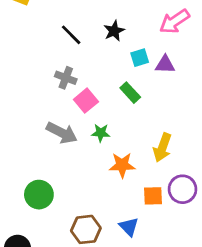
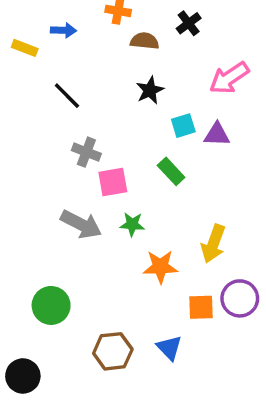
black line: (71, 35) -> (67, 96), moved
pink square: (86, 101) -> (113, 182), turned 30

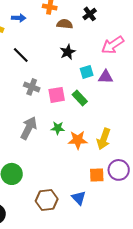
pink square: (113, 182) -> (57, 95), moved
gray arrow: (81, 224) -> (29, 128), turned -90
orange star: (160, 267) -> (78, 140), moved

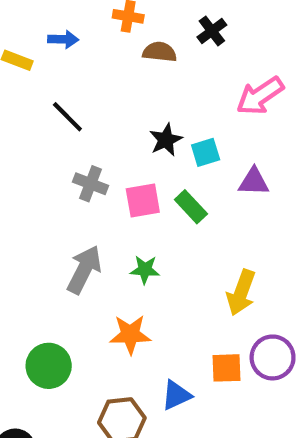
black star: (68, 52) -> (166, 140), moved
purple triangle: (106, 77) -> (254, 182), moved
orange star: (78, 140) -> (130, 334), moved
blue triangle: (79, 198) -> (176, 395), moved, turned 49

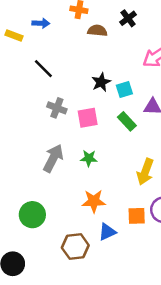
green rectangle: (191, 207) -> (127, 121), moved
orange star: (130, 334) -> (94, 201), moved

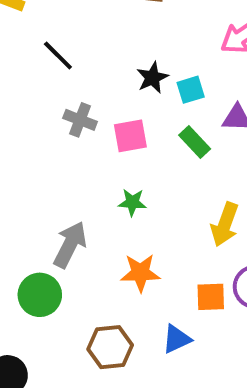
gray arrow: (53, 158) -> (70, 245), moved
blue triangle: (107, 232) -> (177, 339), moved

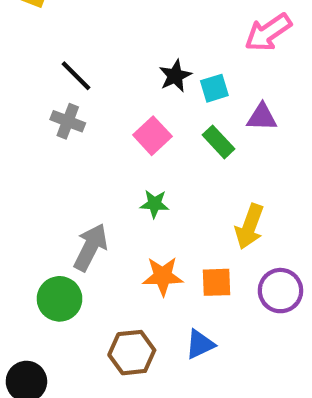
black line: (58, 56) -> (76, 76), moved
gray cross: (80, 120) -> (68, 121), moved
pink square: (130, 136) -> (152, 136), turned -33
orange square: (211, 297) -> (216, 282), moved

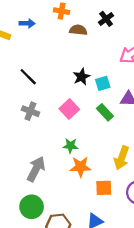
gray cross: (68, 121) -> (30, 111), moved
orange star: (163, 276) -> (80, 167), moved
green circle: (60, 299) -> (32, 207), moved

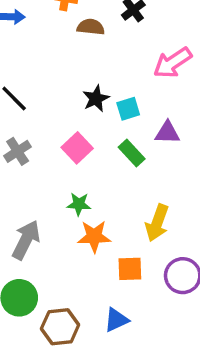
gray cross: (30, 111) -> (18, 151), turned 36

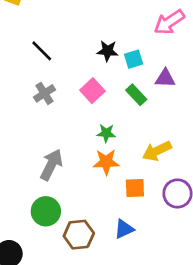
black star: (96, 99) -> (108, 51), turned 30
green star: (79, 204) -> (106, 133), moved
yellow arrow: (157, 223) -> (157, 151), turned 44

